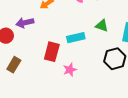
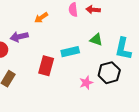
pink star: (70, 70) -> (86, 83), moved

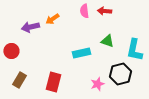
purple arrow: (19, 37) -> (30, 27), moved
red rectangle: (46, 66) -> (53, 82), moved

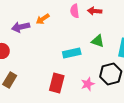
red rectangle: (53, 82) -> (57, 83), moved

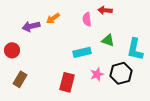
pink semicircle: (75, 11) -> (87, 19), moved
pink star: (88, 84) -> (97, 74), moved

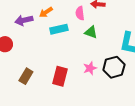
green triangle: (108, 40) -> (91, 32), moved
cyan rectangle: (82, 52) -> (59, 29), moved
brown rectangle: (20, 79) -> (26, 76), moved

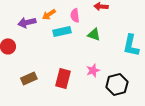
pink semicircle: (80, 13) -> (75, 15), moved
black hexagon: (114, 67) -> (117, 84), moved
brown rectangle: (26, 76) -> (29, 78), turned 35

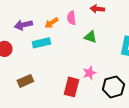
orange arrow: (49, 14) -> (51, 23), moved
cyan rectangle: (62, 31) -> (41, 43), moved
red rectangle: (63, 78) -> (71, 87), moved

